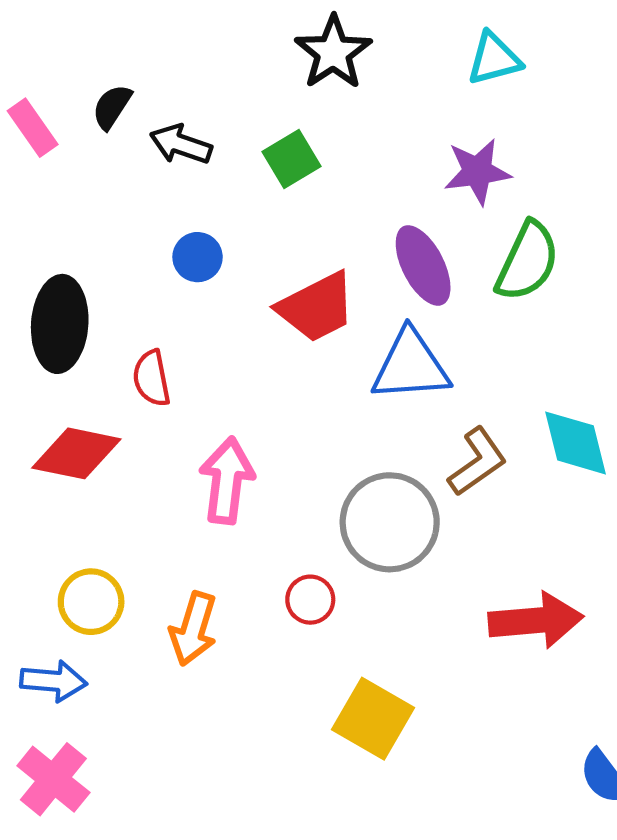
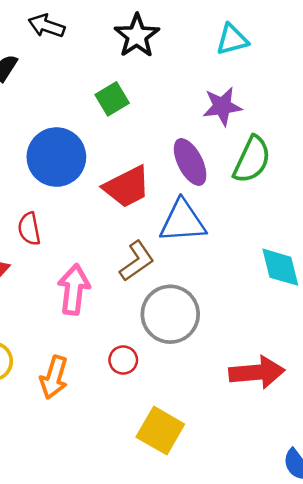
black arrow: (181, 144) -> (46, 26), moved
blue circle: (198, 257) -> (56, 157), size x2.0
brown L-shape: (477, 462) -> (137, 261), moved

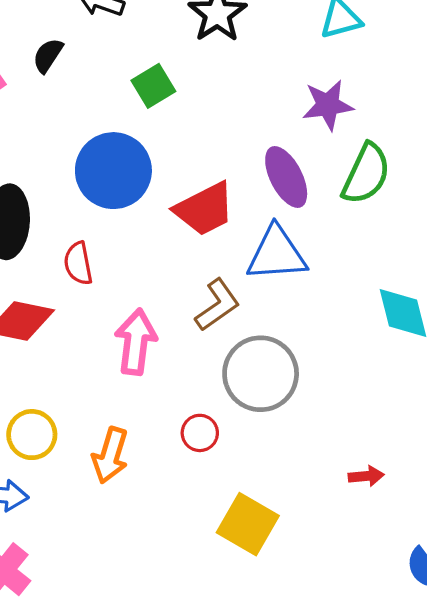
green square: (112, 99) -> (153, 86), moved
red arrow: (257, 372) -> (366, 476), moved, size x0.5

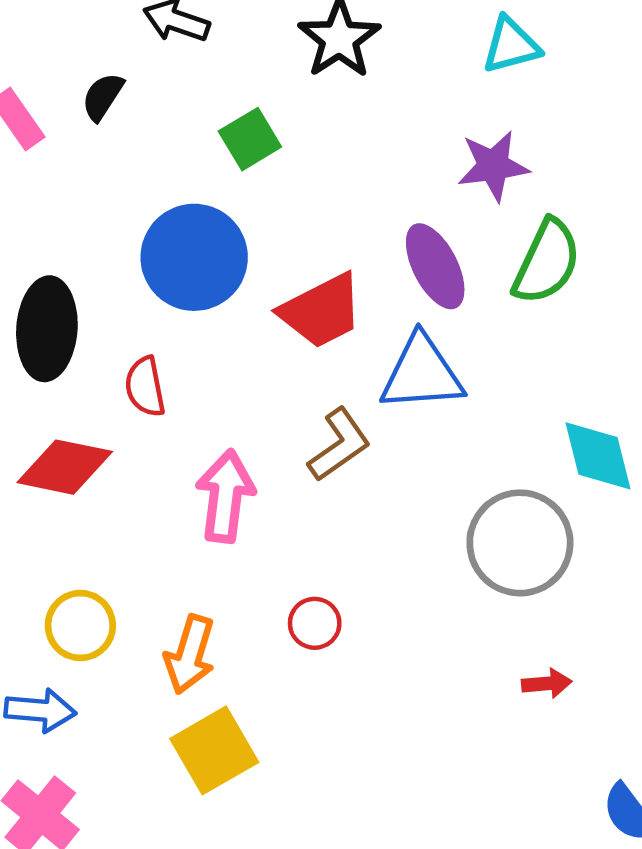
gray circle: (261, 374) -> (520, 543), moved
yellow square: (248, 524) -> (214, 750), moved, turned 30

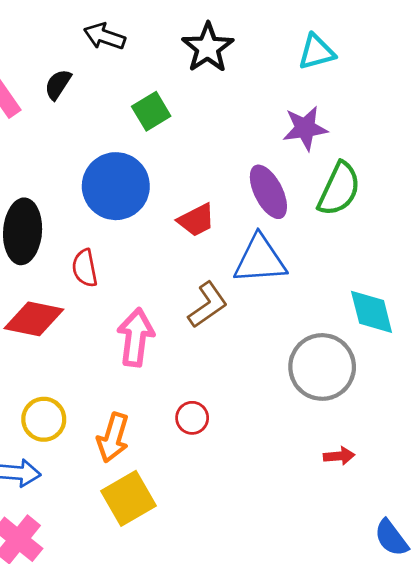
red trapezoid: (321, 311) -> (196, 220), size x0.7

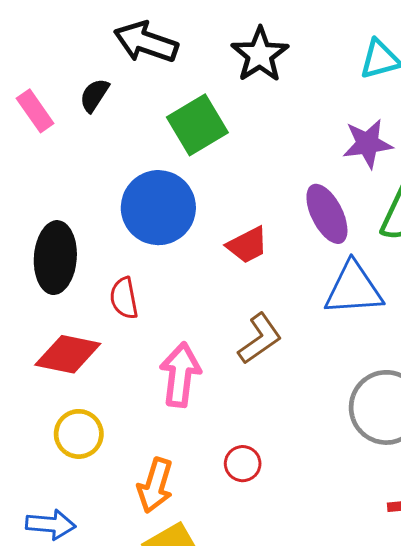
black arrow: (105, 36) -> (146, 42), size x1.4
green square: (151, 111) -> (197, 125), size x1.4
blue triangle: (260, 260) -> (353, 289), moved
yellow circle: (44, 419) -> (79, 434), moved

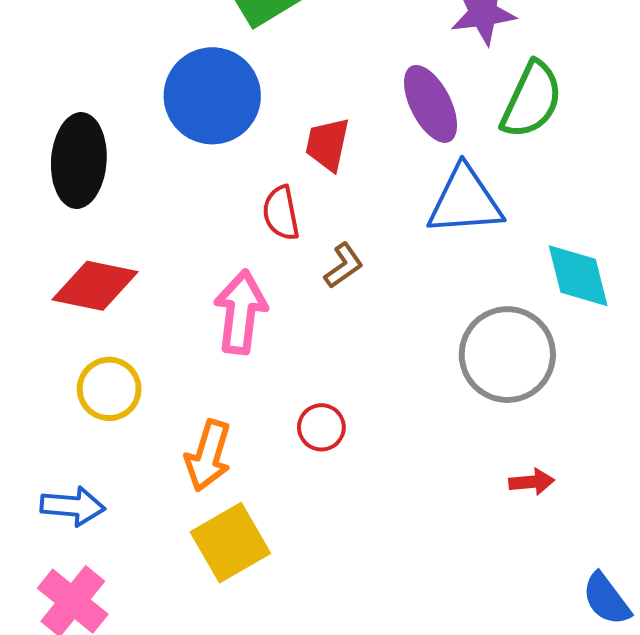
red trapezoid: (247, 245) -> (327, 144), turned 129
red semicircle: (124, 298) -> (281, 213), moved
brown L-shape: (260, 339) -> (344, 266), size x0.7

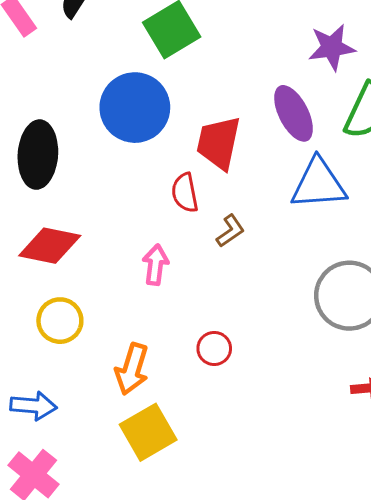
red trapezoid: (327, 144) -> (219, 143), size x1.4
pink arrow: (241, 312) -> (155, 265), size x0.7

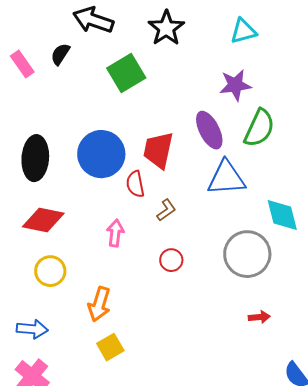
blue circle: (135, 108) -> (101, 154), moved
red circle: (214, 348) -> (171, 260), moved
yellow square: (148, 432) -> (110, 347), size x0.7

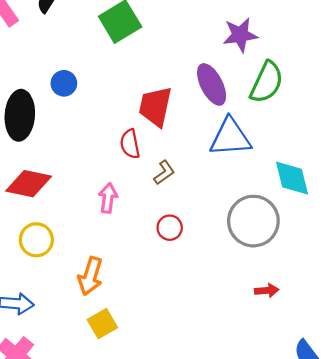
blue circle: (101, 154) -> (64, 83), moved, size x0.5

